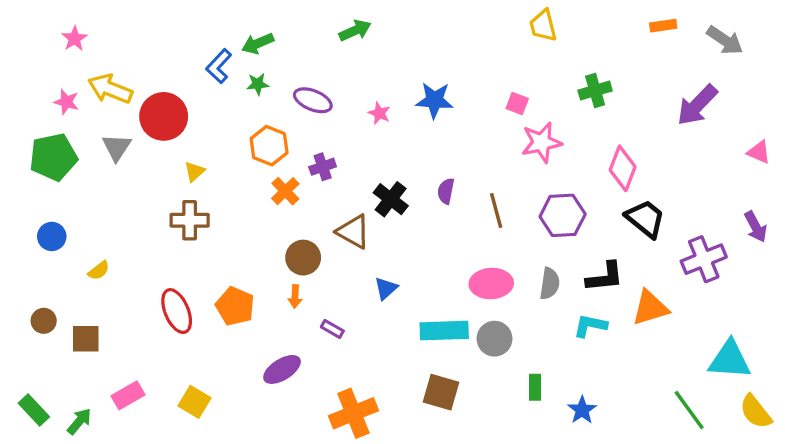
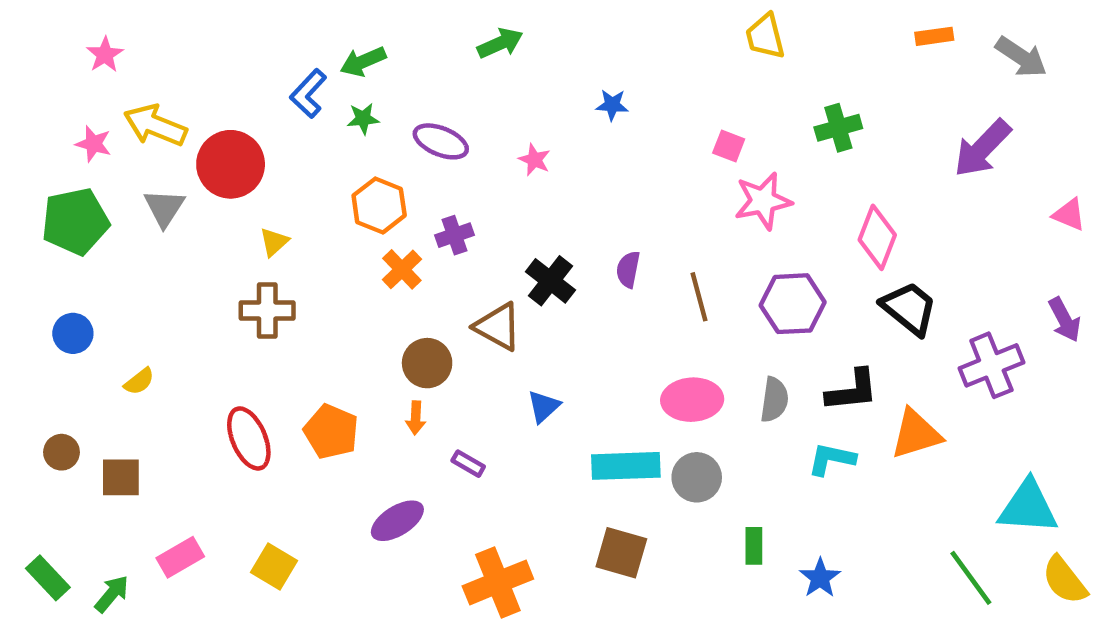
blue star: (434, 100) -> (612, 105), moved, size x0.6

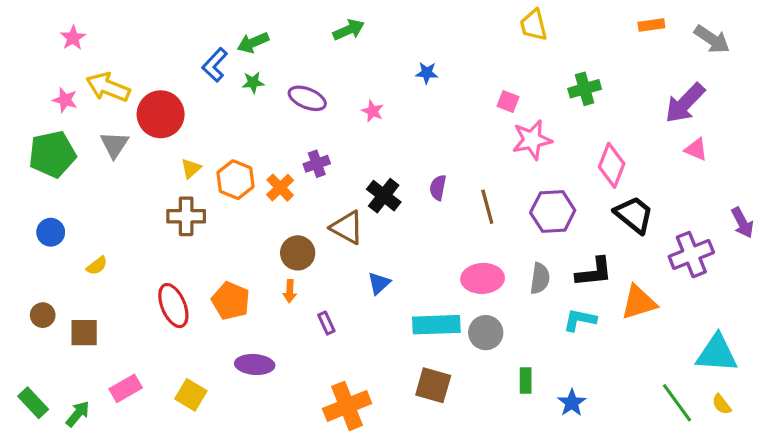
orange hexagon: (379, 205) -> (236, 180), moved
pink triangle: (1069, 215) -> (696, 149), moved
purple rectangle: (468, 464) -> (326, 323), turned 35
purple ellipse: (397, 521) -> (255, 364), moved, turned 36
yellow semicircle: (1065, 580) -> (722, 404), moved, size x0.6

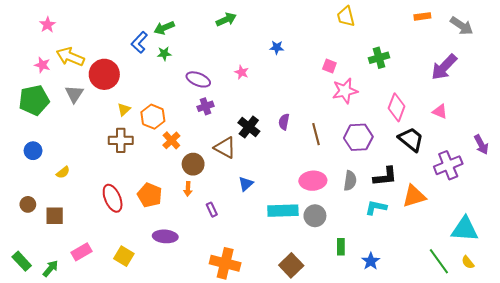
purple ellipse: (307, 98) -> (198, 79), moved
pink triangle: (696, 149) -> (440, 111), moved
orange cross: (280, 188) -> (171, 140), moved
brown square: (433, 385) -> (291, 265), moved, turned 30
orange cross: (347, 406) -> (225, 263), turned 36

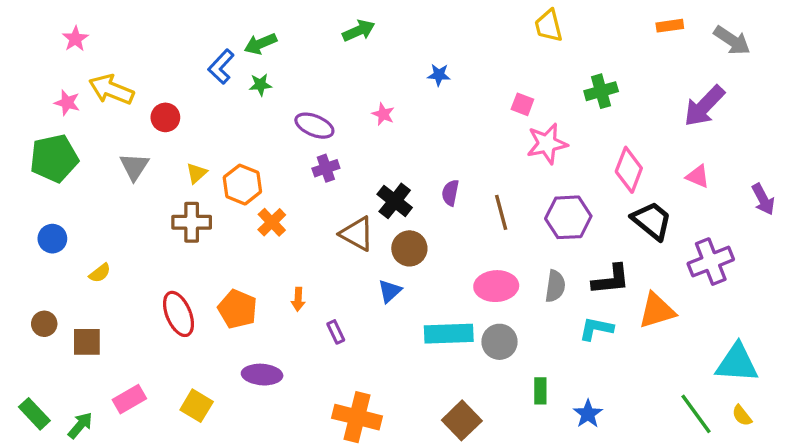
red circle: (104, 74) -> (165, 117), size x0.6
gray triangle: (74, 94) -> (134, 167), moved
purple arrow: (481, 145) -> (763, 199), moved
brown circle: (193, 164) -> (409, 248), moved

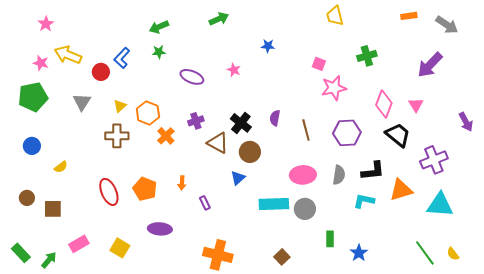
blue L-shape: (221, 67) -> (122, 58), moved
purple cross: (326, 168) -> (196, 121), moved
pink triangle: (698, 176) -> (416, 105), moved, turned 35
cyan triangle: (737, 363) -> (440, 205), moved
brown square: (462, 420) -> (282, 257), size x0.7

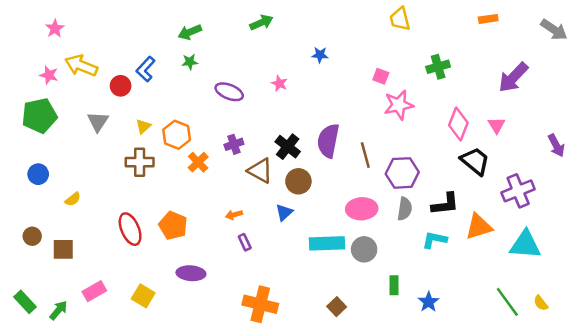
gray arrow: (447, 25) -> (554, 30), moved
purple semicircle: (275, 118) -> (328, 141), size x1.8
purple hexagon: (347, 133) -> (402, 173), moved
orange arrow: (182, 183) -> (234, 215), moved, turned 72

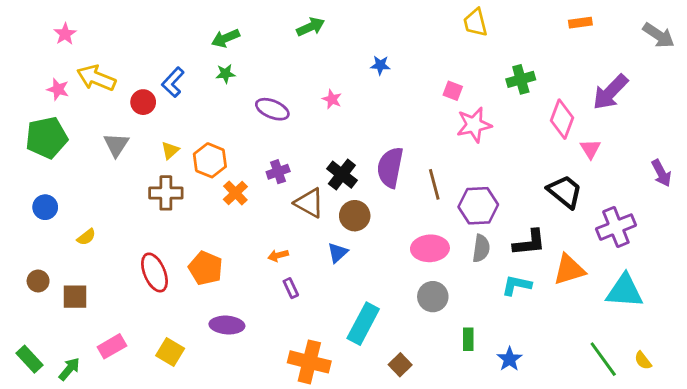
pink diamond: (458, 124) -> (562, 119), moved
cyan rectangle: (327, 243) -> (363, 324), moved, turned -60

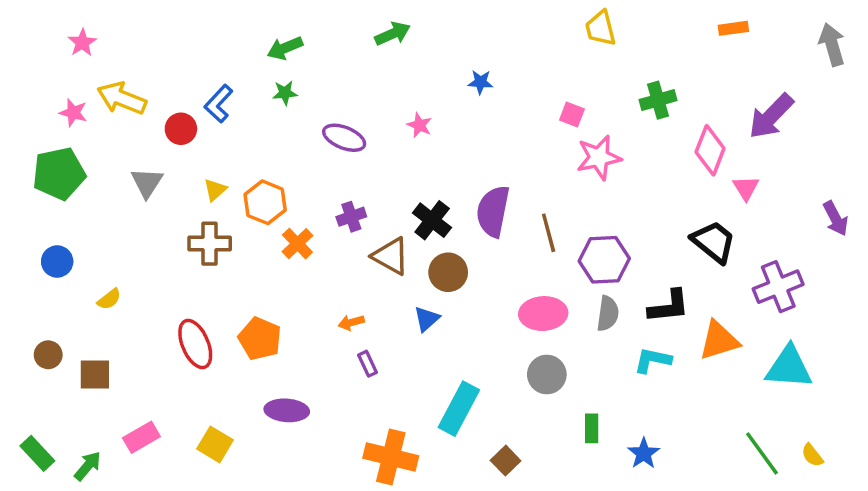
gray arrow: (659, 35) -> (832, 44), turned -140

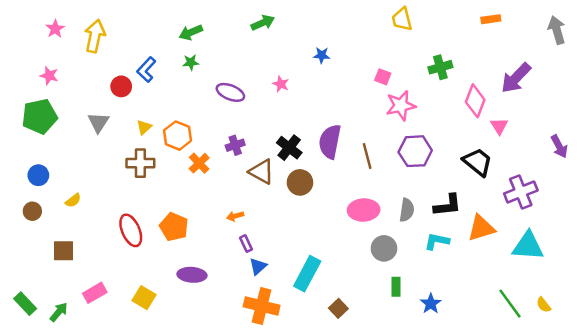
yellow arrow: (122, 98) -> (95, 36), moved, turned 80
purple hexagon: (604, 260) -> (415, 151), moved
blue triangle: (427, 319) -> (258, 266), moved
brown circle: (48, 355) -> (32, 211), moved
gray circle: (547, 374) -> (384, 248), moved

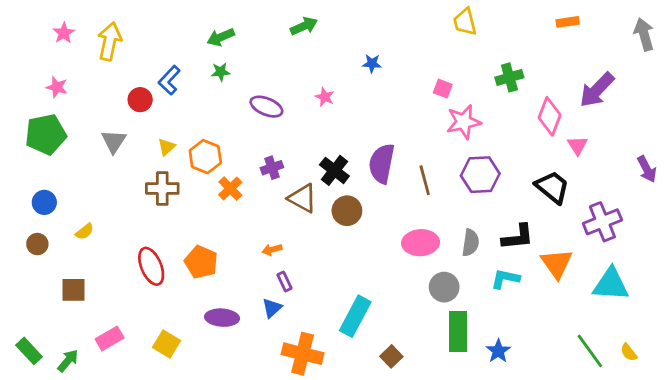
orange triangle: (481, 228) -> (557, 263), turned -48
blue triangle: (258, 266) -> (272, 308), moved
green rectangle: (396, 287) -> (458, 331), size x1.8

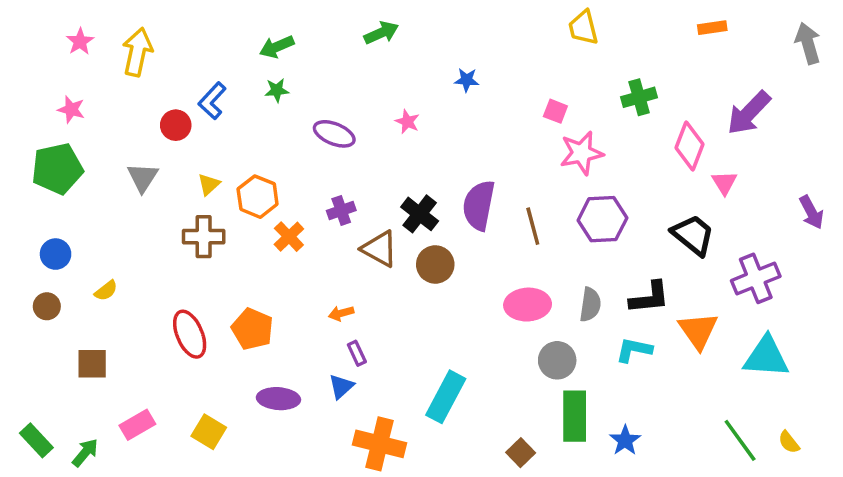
brown square: (391, 356) -> (521, 453), moved

